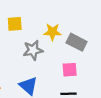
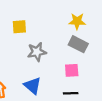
yellow star: (52, 32) -> (77, 21), moved

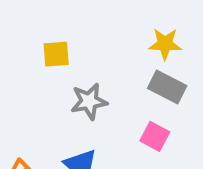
pink square: (72, 70) -> (155, 136), turned 32

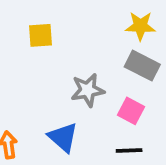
gray star: (89, 101) -> (88, 90), moved

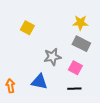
yellow square: (40, 35) -> (27, 28), turned 32
blue triangle: (63, 137) -> (39, 82), turned -30

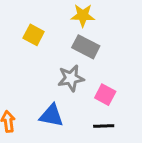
yellow star: (80, 23) -> (83, 15), moved
gray rectangle: (81, 44) -> (86, 47), moved

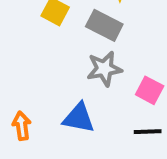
gray rectangle: (86, 47) -> (104, 25), moved

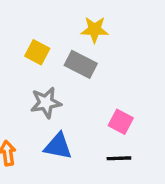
gray star: (104, 69) -> (46, 103), moved

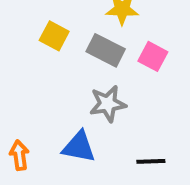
gray star: (46, 103) -> (108, 104), moved
pink square: (121, 122) -> (153, 56), moved

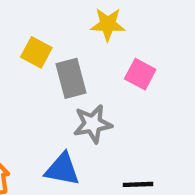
gray rectangle: (106, 50) -> (71, 78), moved, turned 48

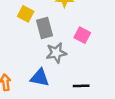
pink square: (140, 74) -> (82, 35), moved

